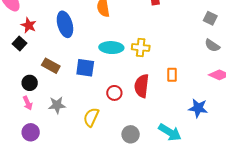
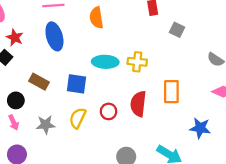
gray square: (210, 18) -> (177, 30), moved
orange rectangle: (172, 75) -> (171, 92), size x1.5
yellow semicircle: (91, 117) -> (78, 118), moved

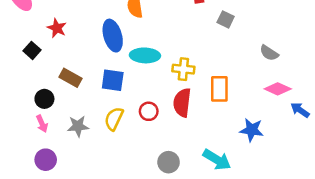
blue ellipse: (54, 36) -> (113, 36), moved
red star: (15, 38) -> (57, 28), moved
yellow cross: (137, 62) -> (183, 69), moved

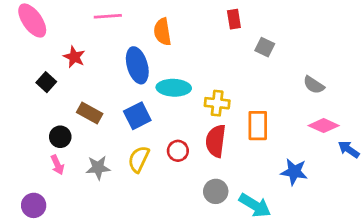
blue square: (113, 80) -> (137, 116), turned -35
purple circle: (46, 160) -> (34, 205), moved
gray circle: (169, 162) -> (216, 191), moved

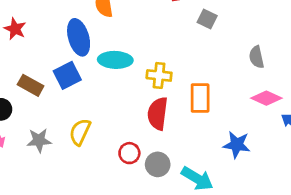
gray semicircle: (314, 85) -> (256, 57), turned 45
blue square: (137, 116) -> (67, 75), moved
red circle: (178, 151) -> (129, 153), moved

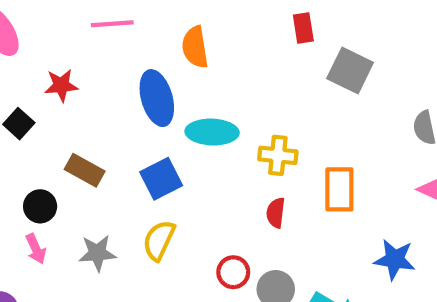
gray square: (207, 19) -> (350, 70), size x1.5
red star: (15, 29) -> (61, 85), turned -30
blue square: (67, 75) -> (161, 179), moved
red semicircle: (158, 114) -> (276, 213), size x0.6

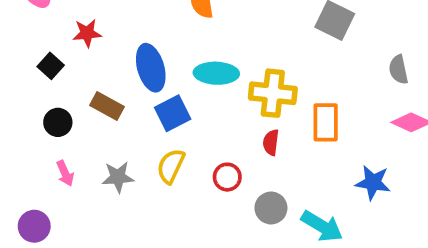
blue ellipse: (157, 98) -> (151, 68), moved
yellow cross: (278, 155) -> (273, 93), size x1.4
black circle: (40, 206) -> (58, 122), moved
red circle: (233, 272) -> (227, 177), moved

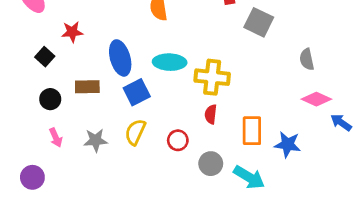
brown rectangle: (107, 106) -> (87, 87), turned -30
orange rectangle: (326, 122) -> (252, 131), moved

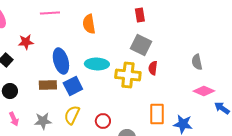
gray square: (259, 22) -> (141, 45), moved
brown rectangle: (87, 87) -> (48, 85), moved
red semicircle: (211, 114) -> (153, 68), moved

